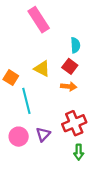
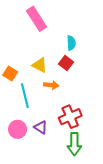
orange arrow: (69, 86) -> (51, 85), moved
purple triangle: (43, 134) -> (41, 127), turned -40
green arrow: (79, 152) -> (74, 144), size x1.5

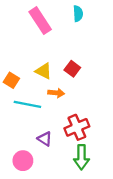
cyan semicircle: (71, 43) -> (78, 14), moved
cyan line: (25, 96) -> (27, 104), turned -65
pink circle: (18, 129) -> (23, 161), moved

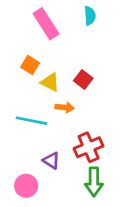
orange square: (11, 80) -> (30, 65), moved

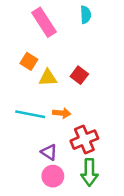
yellow triangle: (50, 82) -> (48, 78), turned -30
orange arrow: (65, 107) -> (62, 113), moved
pink circle: (26, 186) -> (53, 176), moved

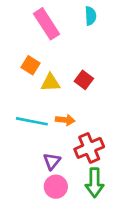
purple triangle: (49, 152) -> (52, 161), turned 36

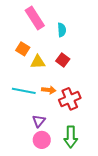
cyan semicircle: (91, 16) -> (62, 30), moved
red cross: (89, 148) -> (70, 99), moved

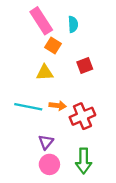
cyan semicircle: (62, 30) -> (73, 24), moved
orange square: (23, 49) -> (53, 46), moved
red square: (63, 60) -> (85, 66), moved, turned 32

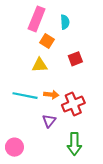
pink rectangle: (41, 21) -> (37, 19), turned 55
purple triangle: (46, 142) -> (49, 121), moved
pink circle: (49, 164) -> (14, 147), moved

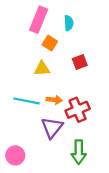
purple triangle: (49, 121) -> (52, 128), size x1.5

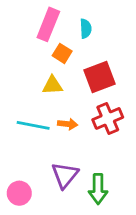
red square: (80, 62) -> (99, 77), size x1.6
red cross: (78, 110) -> (108, 118), moved
purple triangle: (52, 128) -> (65, 175), moved

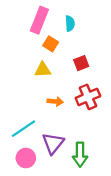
red square: (99, 77) -> (81, 63), size x0.6
cyan line: (33, 125) -> (24, 129), moved, turned -45
pink circle: (19, 193) -> (26, 158), moved

